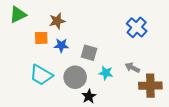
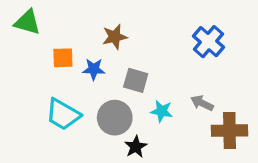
green triangle: (18, 15) -> (27, 22), turned 42
brown star: (57, 21) -> (115, 37), moved

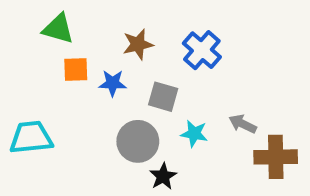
green triangle: (27, 22) -> (58, 29), moved
blue cross: (208, 42) -> (202, 50), moved
cyan trapezoid: (63, 114) -> (31, 137), moved, turned 144

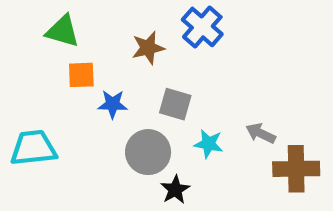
blue cross: (202, 50) -> (202, 27), moved
blue star: (113, 83) -> (113, 104), moved

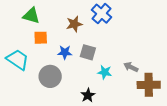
blue star: (113, 104) -> (65, 52), moved
cyan trapezoid: (33, 148) -> (18, 60), moved, turned 40
gray circle: (148, 152) -> (50, 76), moved

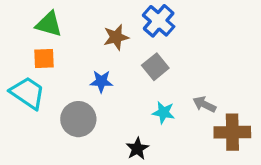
orange square: (41, 38) -> (44, 58), moved
gray square: (88, 52) -> (155, 67), moved, turned 35

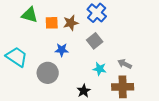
orange square: (44, 58) -> (52, 23), moved
brown cross: (232, 132) -> (123, 87), moved

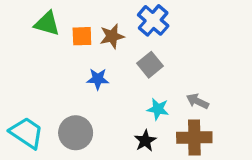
cyan trapezoid: (17, 57) -> (27, 133), moved
gray circle: (48, 73) -> (76, 133), moved
black star: (84, 91) -> (145, 141), moved

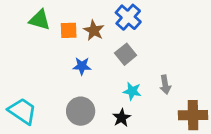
brown star: (112, 36) -> (94, 30), turned -30
gray arrow: (197, 101) -> (165, 85), turned -126
gray circle: (76, 133) -> (81, 111), moved
brown cross: (194, 138) -> (193, 115), moved

